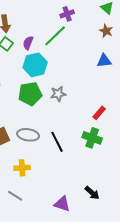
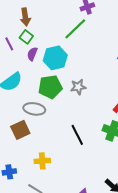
purple semicircle: (28, 43) -> (32, 54), moved
gray ellipse: (28, 135) -> (34, 109), moved

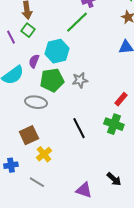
purple semicircle: (32, 54) -> (34, 61), moved
brown square: (20, 130) -> (29, 135), moved
yellow cross: (42, 161) -> (44, 154), turned -35

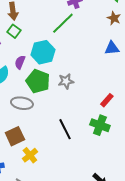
green pentagon: (52, 80) -> (38, 81), turned 30

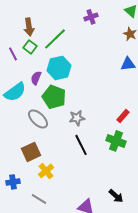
green line: (63, 23) -> (55, 39), moved
gray star: (66, 81) -> (77, 118), moved
gray ellipse: (22, 103) -> (38, 119), turned 35

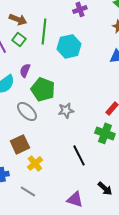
brown arrow: (29, 27) -> (18, 19), turned -60
green line: (55, 39) -> (44, 31), turned -40
cyan hexagon: (59, 68) -> (69, 46), moved
black line: (81, 145) -> (79, 155), moved

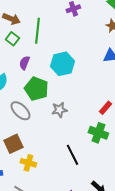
cyan hexagon: (69, 46) -> (62, 64), moved
purple semicircle: (25, 70) -> (24, 63), moved
yellow cross: (35, 163) -> (28, 163), turned -35

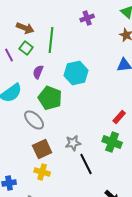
gray star: (59, 110) -> (73, 143), moved
brown square: (13, 144) -> (42, 149), moved

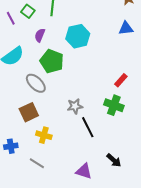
brown square: (42, 149) -> (29, 112), moved

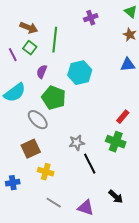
gray line: (37, 163) -> (54, 203), moved

